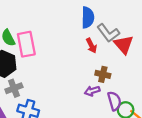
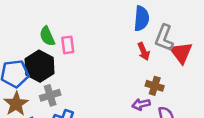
gray L-shape: (108, 33) -> (164, 38), turned 55
pink rectangle: (26, 44) -> (68, 45), size x0.6

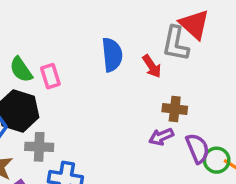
blue semicircle: (141, 18) -> (112, 55), moved
red triangle: (181, 53) -> (194, 24), moved
gray cross: (50, 95) -> (39, 147), turned 30

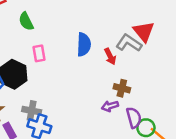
gray L-shape: (176, 44) -> (129, 43), turned 105
green semicircle: (21, 70) -> (26, 21), moved
gray cross: (39, 147) -> (32, 111), moved

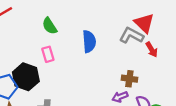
green semicircle: (26, 21) -> (50, 26), moved
red arrow: (110, 56) -> (152, 50), moved

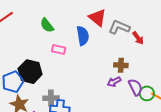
red triangle: (144, 23) -> (97, 18), moved
pink rectangle: (48, 54) -> (59, 49), moved, turned -56

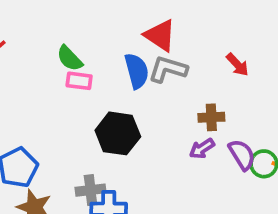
gray L-shape: (119, 27) -> (168, 69), moved
pink rectangle: (59, 49) -> (79, 81), moved
black hexagon: (30, 72) -> (118, 133), moved

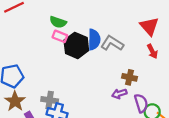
red triangle: (160, 35) -> (149, 26), moved
green semicircle: (70, 58) -> (58, 22), turned -42
black hexagon: (118, 133) -> (76, 45), moved

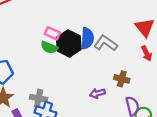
green semicircle: (58, 22) -> (49, 47), moved
purple arrow: (119, 94) -> (97, 93), moved

